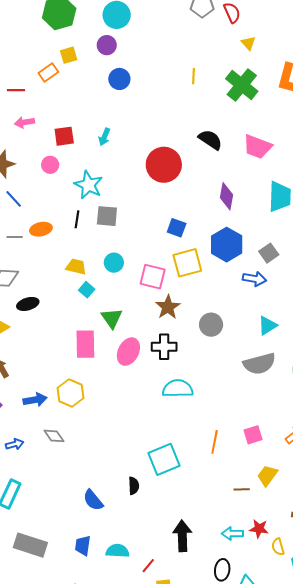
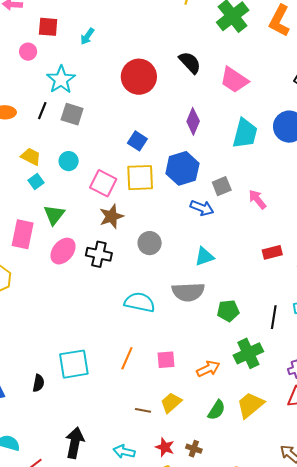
cyan semicircle: (178, 389) -> (140, 302), moved
red star: (259, 529) -> (165, 447), moved

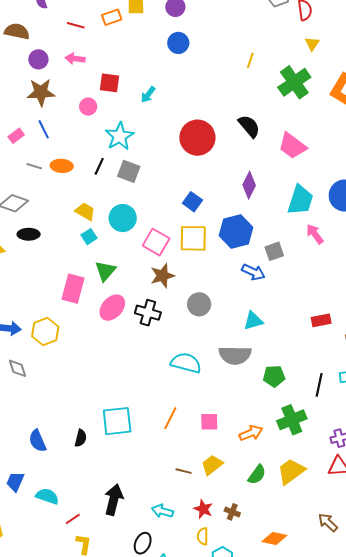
cyan circle: (69, 161) -> (123, 218), size x1.4
pink arrow: (257, 199) -> (315, 234), moved

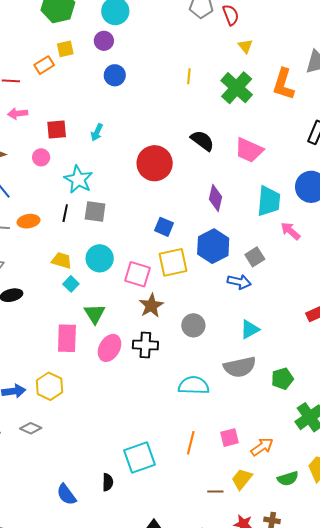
gray diamond: (18, 368) -> (31, 428), turned -35
orange arrow: (251, 433) -> (262, 447), moved
green semicircle: (257, 475) -> (288, 478), turned 50

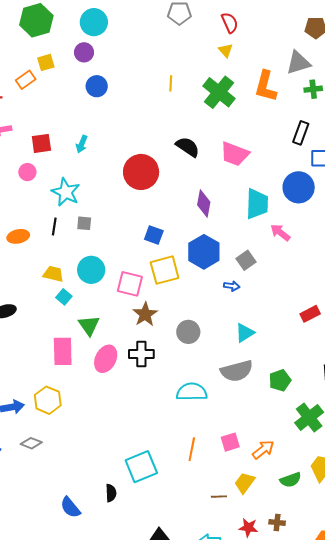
red semicircle: (231, 15) -> (230, 23), moved
gray square: (95, 212) -> (84, 223), size x0.7
blue arrow: (239, 282) -> (232, 286), size x0.7

